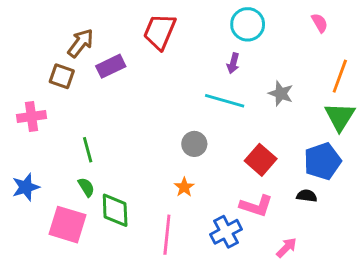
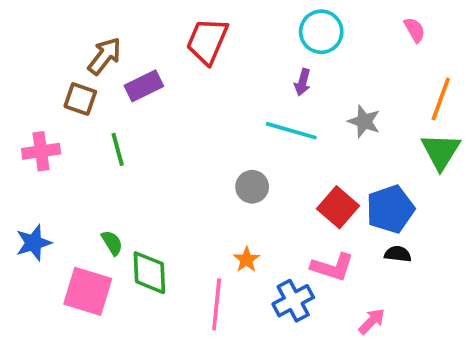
green line: (88, 150) -> (118, 149), moved
blue pentagon: (323, 161) -> (390, 209), moved
orange star: (184, 187) -> (247, 260), moved

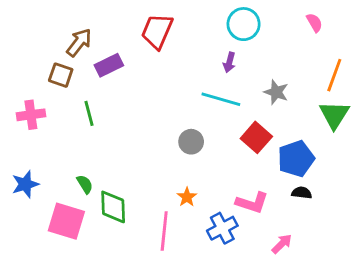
red square: (338, 207) -> (256, 137), moved

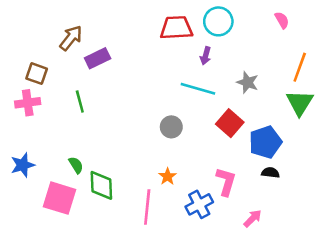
red trapezoid: (157, 31) -> (176, 28), moved, turned 64
brown square: (61, 75) -> (37, 74), moved
pink L-shape: (252, 203) -> (226, 182), turned -92

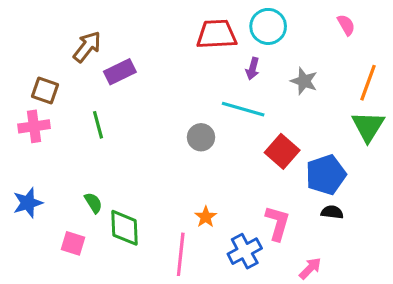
gray star: (248, 82) -> (304, 81), moved
gray circle: (171, 127) -> (201, 137), moved
pink square: (59, 198) -> (73, 243), size x0.6

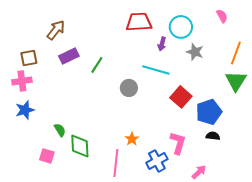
cyan circle: (268, 26) -> (181, 27), moved
purple rectangle: (120, 72) -> (69, 56), moved
brown square: (45, 90) -> (29, 58), turned -30
green line: (98, 125) -> (97, 65), moved, turned 48
blue star: (28, 203) -> (25, 110), moved

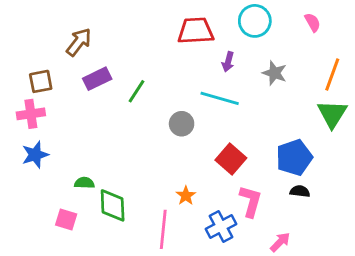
cyan circle: (181, 27) -> (255, 21), moved
red square: (181, 97) -> (231, 159), moved
green semicircle: (60, 130) -> (84, 183), turned -56

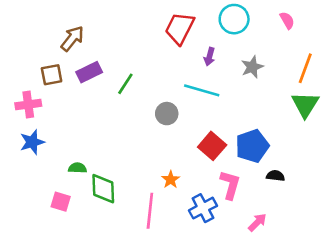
red trapezoid: (196, 31) -> (180, 28), turned -60
gray star: (275, 73) -> (252, 67), turned 30
brown square: (41, 81) -> (52, 75), moved
blue pentagon: (294, 158) -> (252, 146), moved

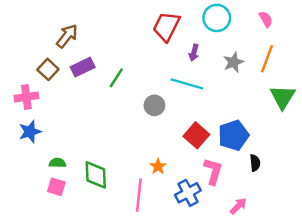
orange line: (305, 68) -> (267, 59), moved
brown square: (52, 75) -> (48, 69), turned -36
green semicircle: (77, 168) -> (57, 163), moved
black semicircle: (275, 176) -> (255, 163), turned 77

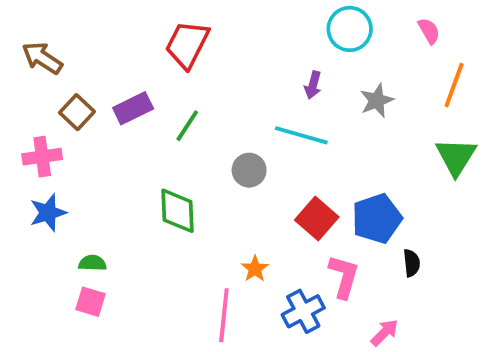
red trapezoid: (166, 26) -> (187, 44), moved
brown arrow: (67, 36) -> (42, 58), moved, turned -95
orange line: (267, 59) -> (454, 85), moved
green diamond: (96, 175) -> (178, 211), moved

